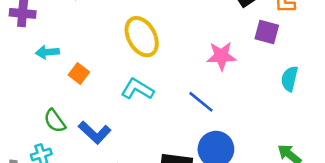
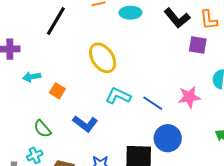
pink star: (221, 56) -> (189, 97), moved
cyan L-shape: (137, 89) -> (118, 96), moved
blue L-shape: (95, 133) -> (85, 124), moved

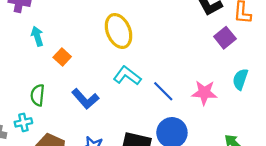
purple square: (198, 45) -> (225, 38), turned 30
cyan arrow: (32, 77) -> (37, 36), turned 72
green semicircle: (42, 129) -> (38, 95), turned 36

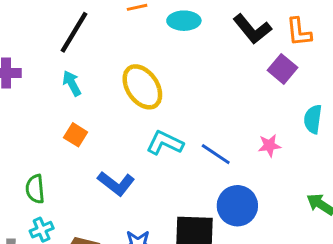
cyan arrow: (37, 36) -> (72, 83), moved
pink star: (204, 93) -> (269, 145), size x0.7
green semicircle: (38, 95) -> (35, 189), moved

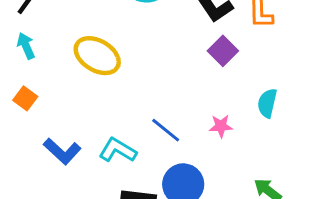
purple square: (282, 69) -> (223, 51), moved
yellow ellipse: (142, 87) -> (97, 56), turned -30
cyan L-shape: (165, 143) -> (118, 150), moved

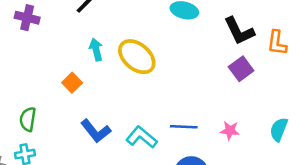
cyan arrow: (26, 46) -> (96, 50), moved
cyan semicircle: (267, 103) -> (279, 129), moved
blue line: (166, 130) -> (184, 127), turned -45

